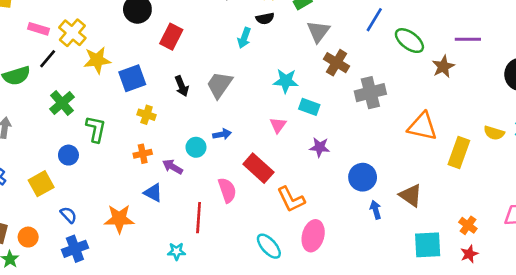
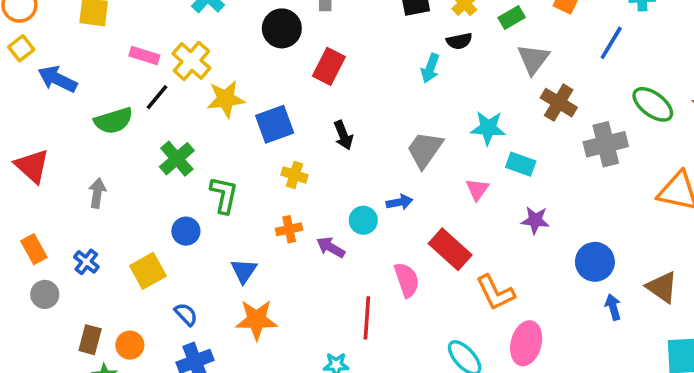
green ellipse: (409, 41) -> (653, 104), moved
gray trapezoid: (219, 85) -> (425, 150), moved
blue triangle: (153, 193) -> (244, 271), moved, turned 36

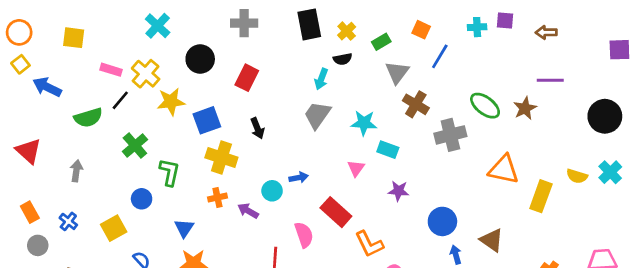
black circle: (282, 28) -> (200, 59), moved
blue line: (611, 43) -> (440, 56), moved
gray trapezoid: (425, 150) -> (317, 115), moved
yellow cross: (295, 175) -> (221, 158), size x1.6

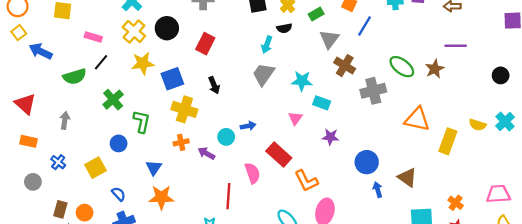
yellow cross: (146, 74) -> (134, 31), moved
black circle: (605, 116) -> (501, 75), size x0.6
orange rectangle: (30, 212) -> (29, 141), moved, turned -49

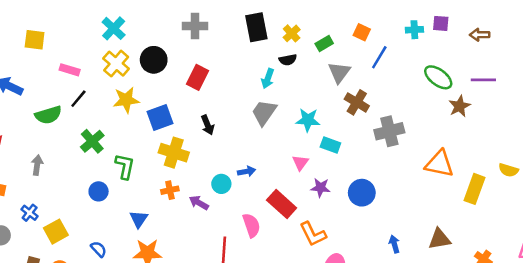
green ellipse: (402, 67) -> (438, 77), moved
purple star: (330, 137) -> (320, 188), moved
blue circle: (367, 162) -> (362, 193), moved
yellow square: (96, 168) -> (56, 232), moved
brown triangle: (407, 178) -> (439, 239), moved, turned -45

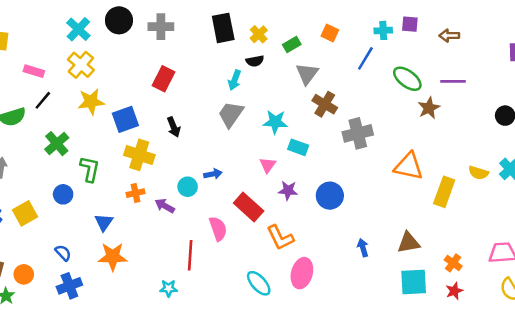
blue line: (379, 57) -> (365, 58), moved
black circle: (154, 60) -> (119, 20), moved
yellow square: (56, 232) -> (25, 213), moved

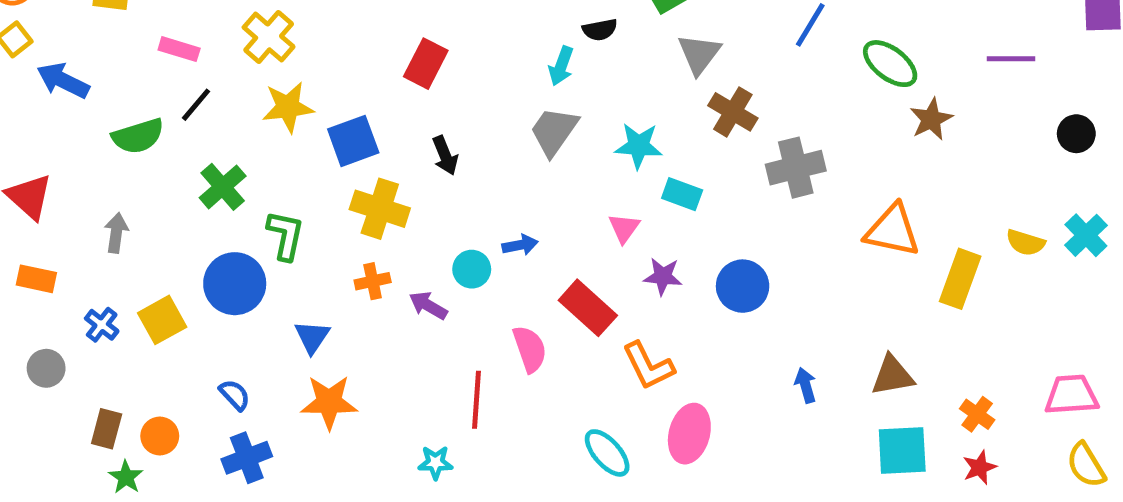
purple line: (453, 81) -> (1011, 59), moved
blue circle: (63, 194) -> (235, 284), size x1.6

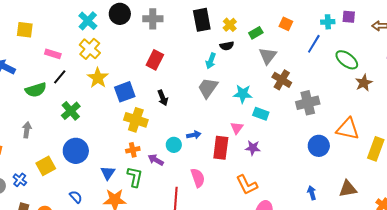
yellow star: (288, 107) -> (98, 78), turned -30
green L-shape: (285, 235) -> (135, 177), moved
blue circle: (743, 286) -> (319, 146), moved
red rectangle: (588, 308) -> (221, 148), moved, turned 55
blue cross: (102, 325) -> (20, 180), moved

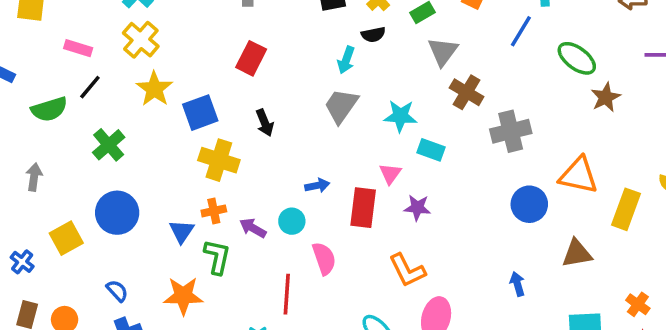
cyan circle: (174, 145) -> (292, 221), moved
blue triangle: (108, 173) -> (182, 231), moved
brown triangle: (348, 189) -> (577, 253), moved

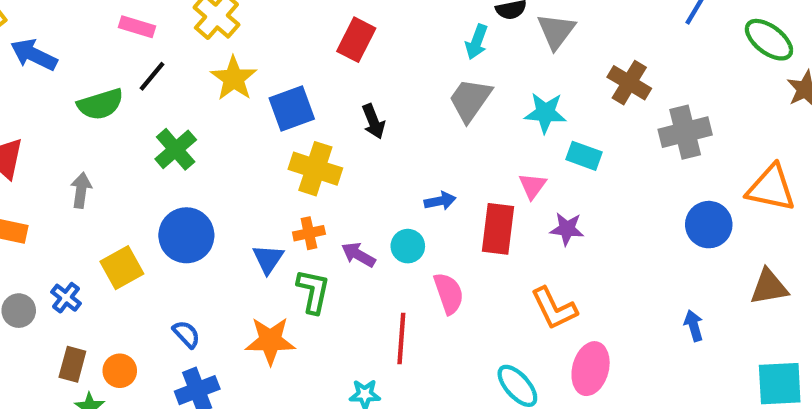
gray triangle: (443, 52) -> (556, 31), moved

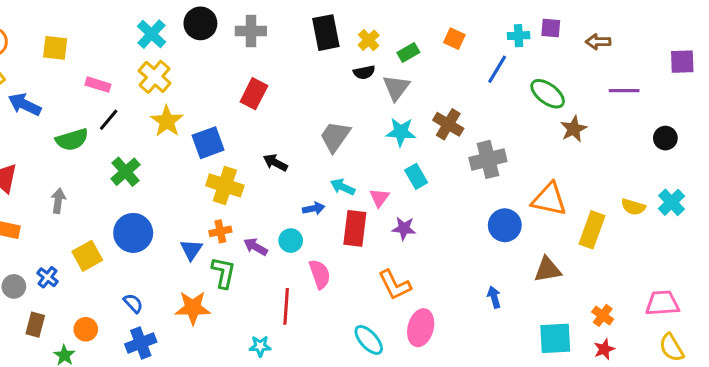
cyan arrow: (477, 42) -> (343, 187), moved, turned 95
cyan star: (545, 113) -> (401, 132), moved
black arrow: (373, 121) -> (275, 163), moved, turned 140
cyan rectangle: (584, 156) -> (416, 176), turned 40
brown rectangle: (72, 364) -> (35, 325), moved

